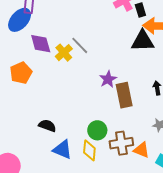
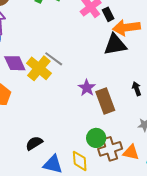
yellow cross: (64, 53) -> (39, 68), size x1.4
black semicircle: (47, 126) -> (34, 143), turned -42
green circle: (97, 130) -> (96, 138), moved

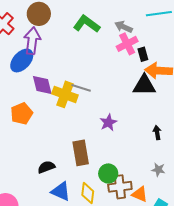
gray line: (54, 59) -> (81, 88), turned -30
yellow cross: (39, 68) -> (65, 94), turned -30
brown rectangle: (105, 101) -> (81, 153), moved

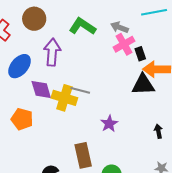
purple arrow: (32, 41) -> (52, 52), moved
orange pentagon: (22, 114) -> (22, 119), turned -30

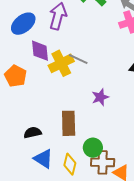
yellow cross: (64, 98) -> (61, 63), turned 35

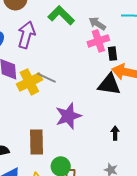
purple star: (100, 97) -> (68, 116), size x1.5

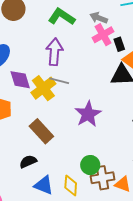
purple arrow: (26, 35) -> (54, 52), moved
brown rectangle: (36, 142) -> (41, 131), moved, turned -30

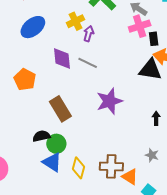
purple arrow: (54, 52) -> (89, 34), size x0.6
purple diamond: (20, 80) -> (62, 58), moved
yellow cross: (43, 88) -> (75, 21), moved, size x0.7
green circle: (90, 165) -> (56, 144), moved

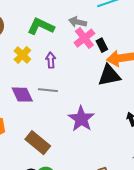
purple arrow: (89, 34) -> (51, 60), moved

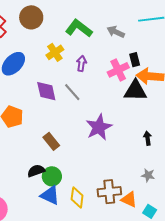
pink cross: (84, 38) -> (118, 70), moved
gray line: (48, 90) -> (72, 92), turned 30
brown rectangle: (38, 143) -> (51, 141), size x0.7

